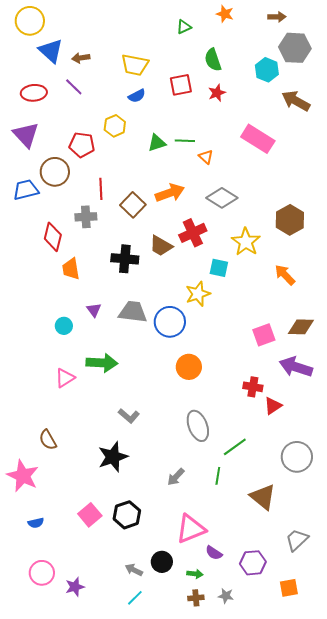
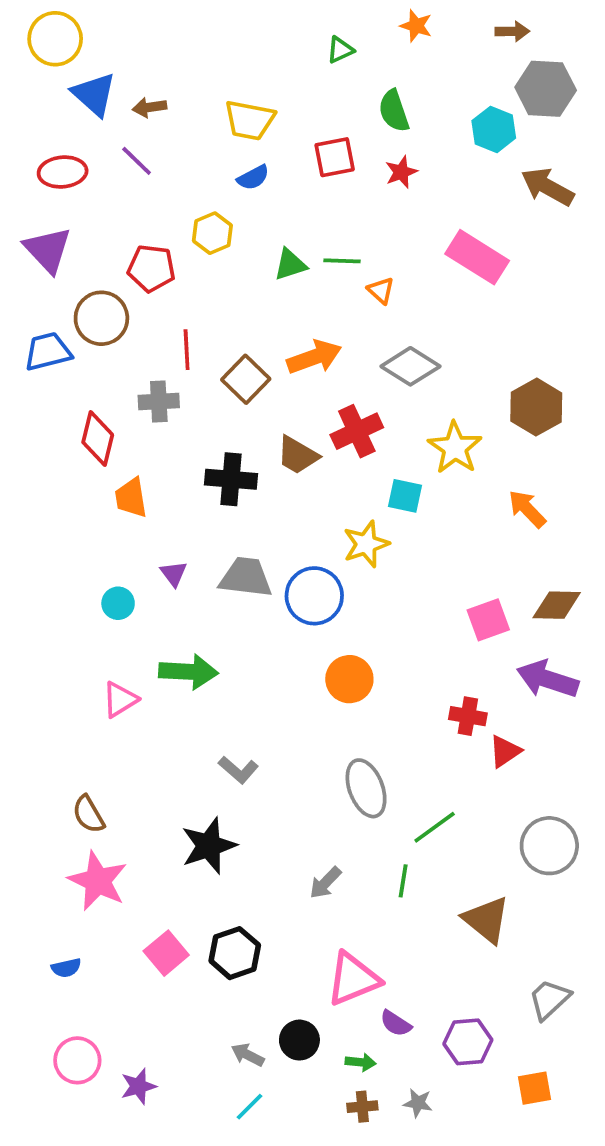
pink star: (23, 476) -> (98, 881), moved

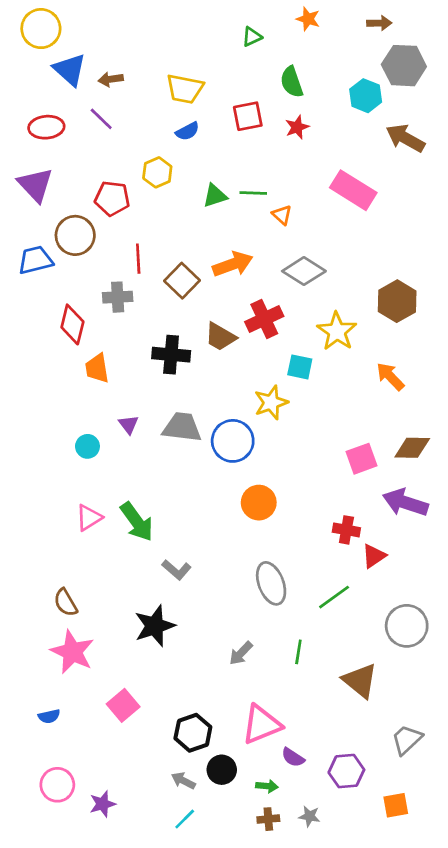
green arrow: (188, 672) -> (137, 522), moved, turned 51
green line: (435, 827) -> (334, 597), moved
black hexagon: (235, 953) -> (193, 733), moved

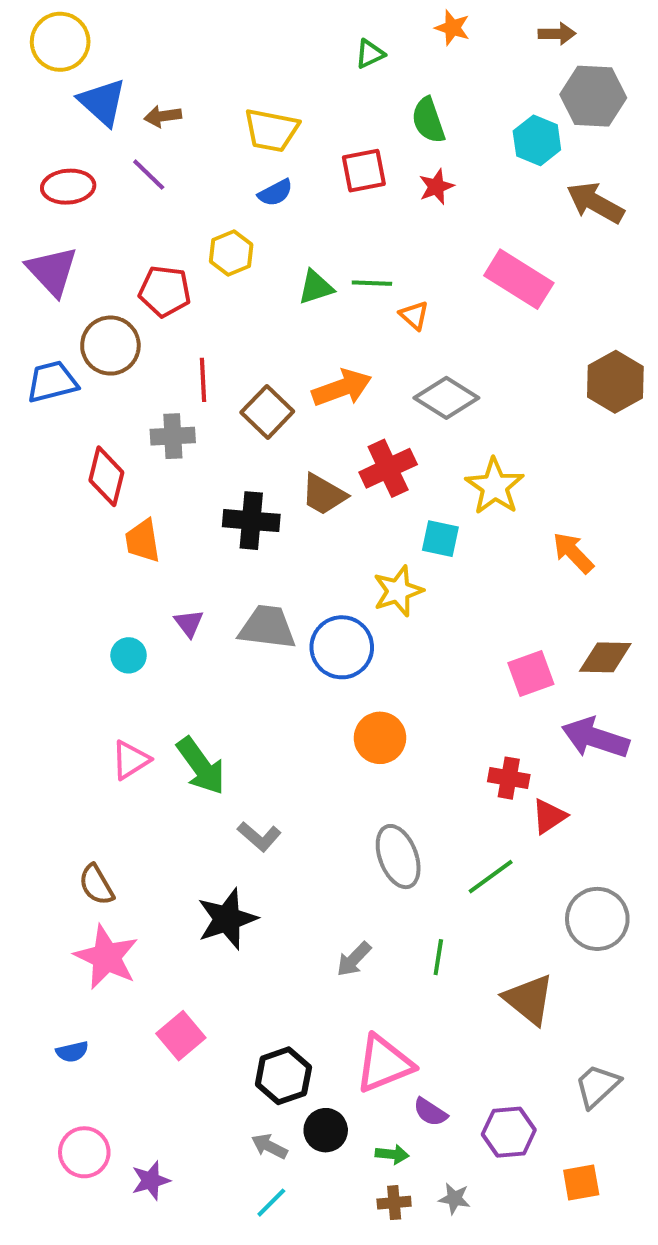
brown hexagon: (397, 301) -> (615, 382), moved

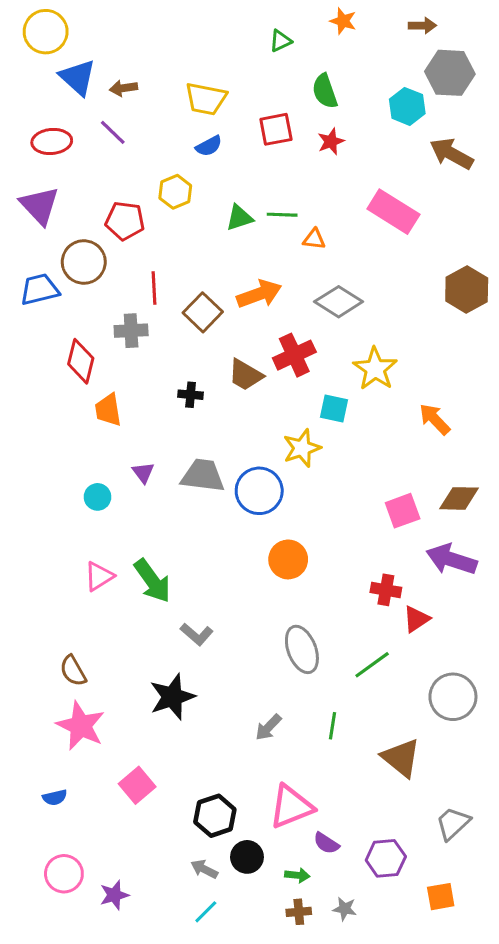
orange triangle: (414, 315) -> (314, 239), turned -35
black cross: (251, 521) -> (191, 395), size x0.6

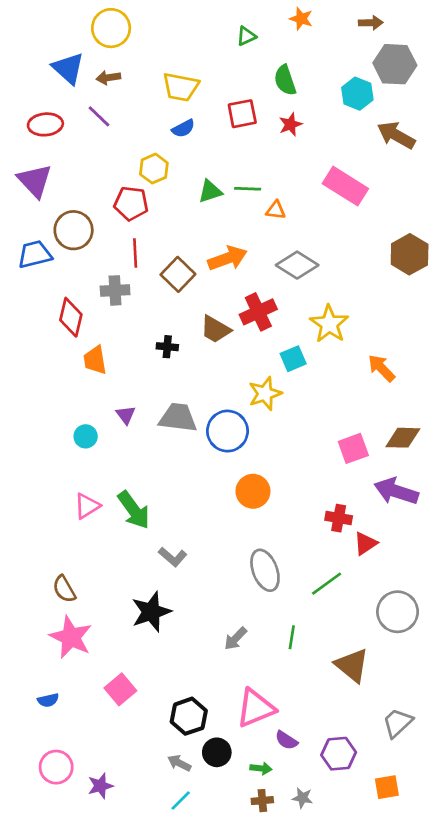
yellow circle: (46, 32) -> (111, 28), moved
red pentagon: (125, 221) -> (131, 203), moved
cyan square: (334, 408) -> (293, 359), turned -35

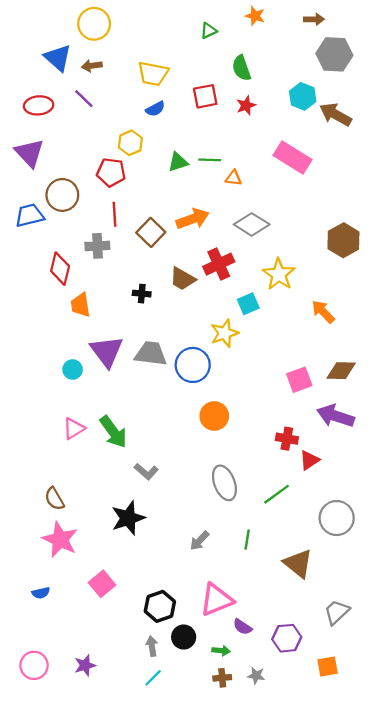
cyan hexagon: (357, 94) -> (303, 96), moved
brown hexagon: (410, 254) -> (343, 240), moved
purple triangle: (126, 415) -> (107, 351), size x2.0
gray arrow: (179, 763) -> (152, 646), turned 54
pink circle: (56, 767) -> (34, 665), moved

